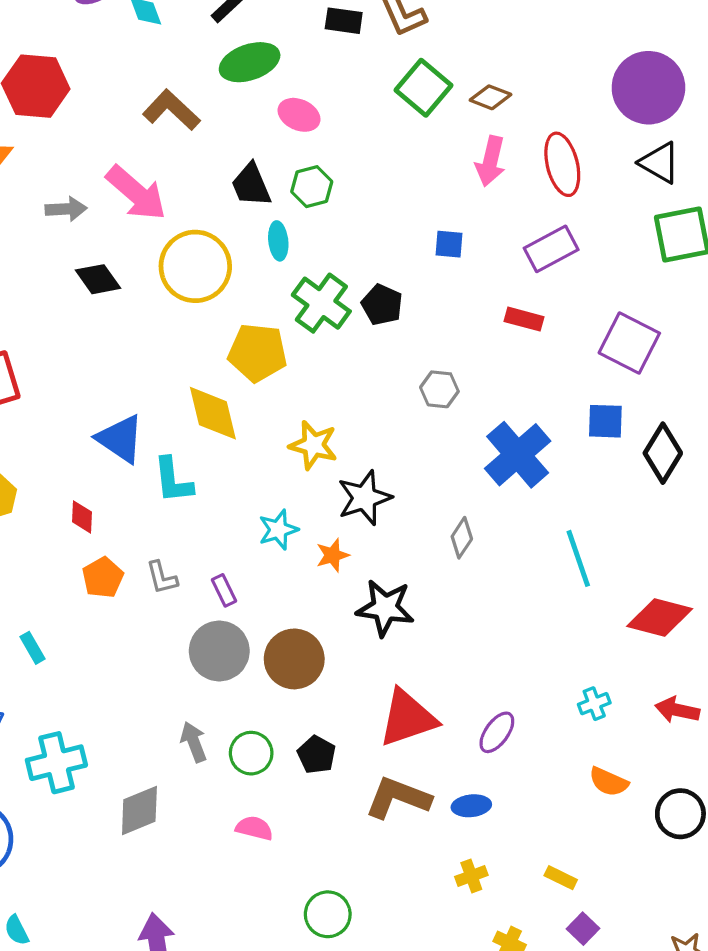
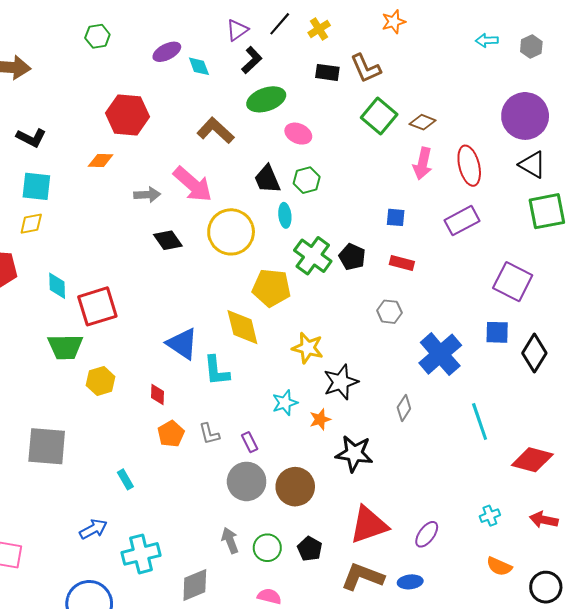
red rectangle: (524, 319) -> (402, 263), moved

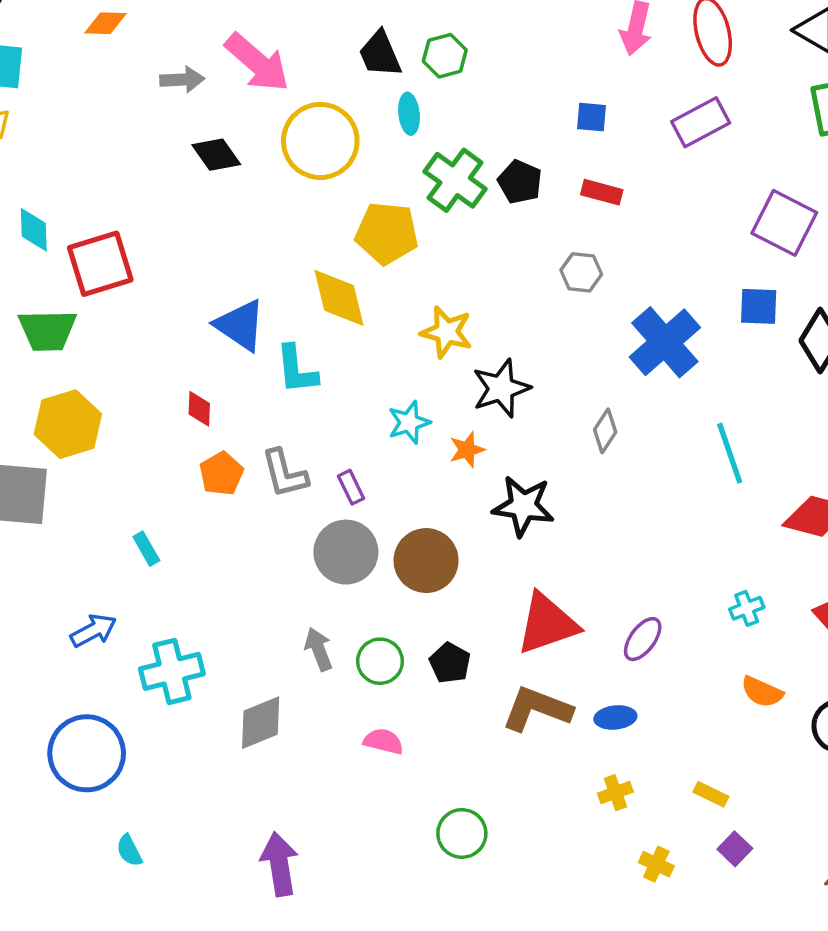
yellow hexagon: (101, 381) -> (68, 424), moved, size x1.4
gray L-shape: (209, 434) -> (284, 474), size x1.4

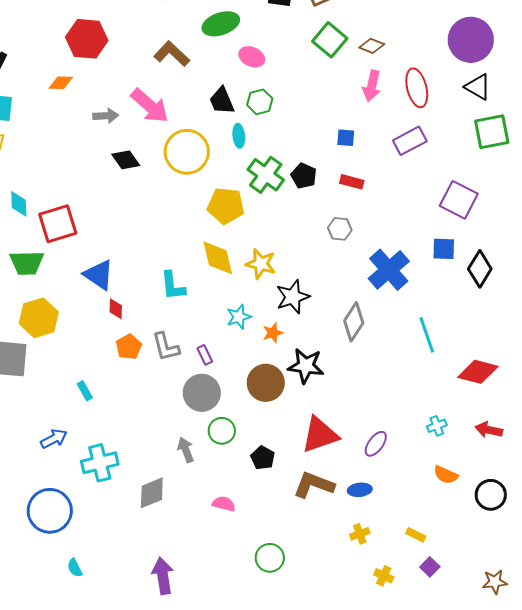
yellow diamond: (339, 298) -> (218, 258), moved
blue triangle: (240, 325) -> (99, 275), moved
gray diamond: (605, 431) -> (354, 322), size x1.5
brown circle: (426, 561) -> (266, 383), moved
green circle: (380, 661) -> (222, 431), moved

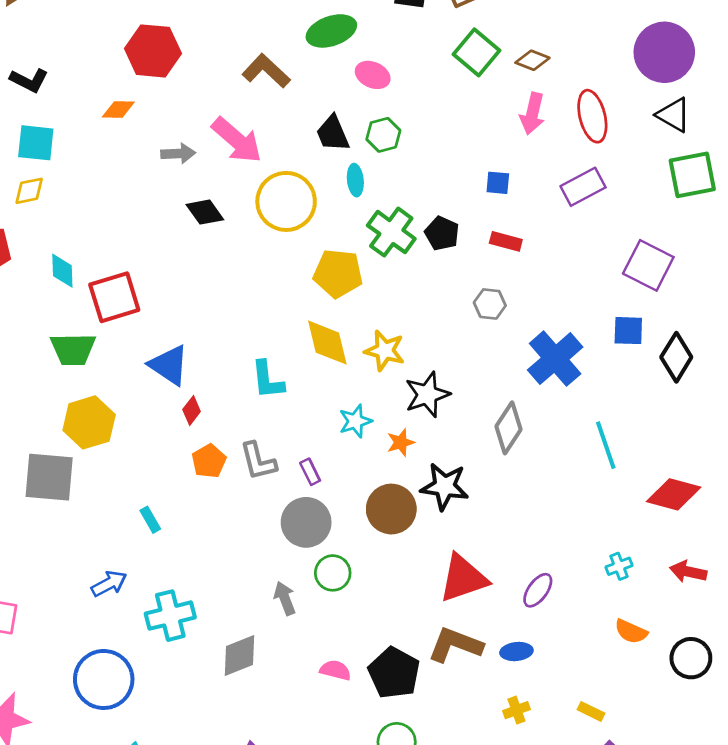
red diamond: (116, 309) -> (192, 410), turned 35
black pentagon: (263, 458) -> (394, 673), moved, size x1.6

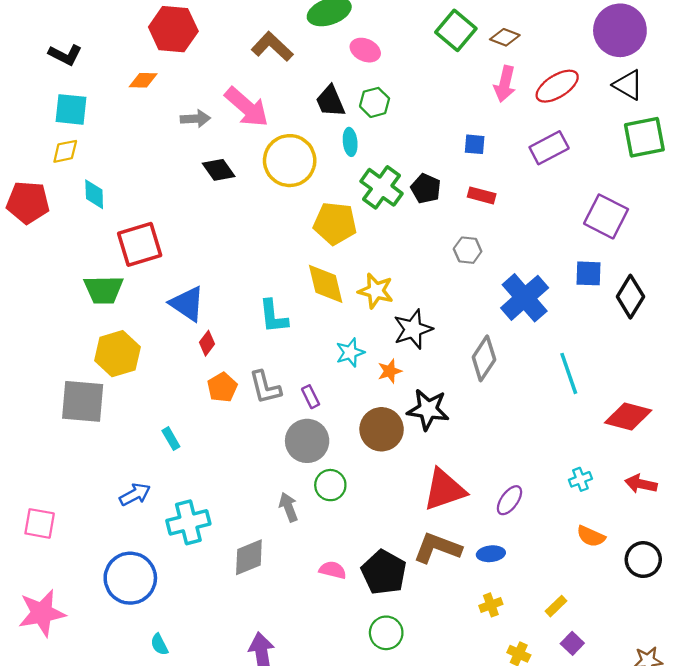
red ellipse: (592, 116) -> (557, 86), turned 72
cyan diamond: (62, 271) -> (94, 194), moved
yellow rectangle: (591, 711) -> (556, 606), turned -70

